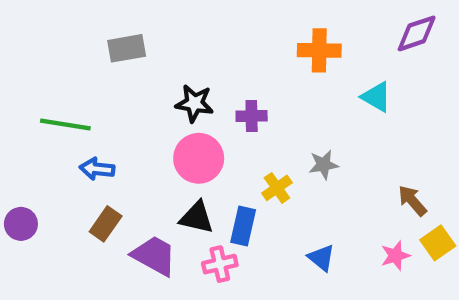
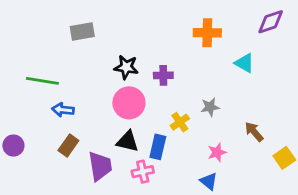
brown arrow: (412, 201) -> (254, 132), moved
purple trapezoid: (154, 256) -> (100, 166), turned 52
pink star: (395, 256) -> (217, 152), moved
blue triangle: (321, 258) -> (209, 181), moved

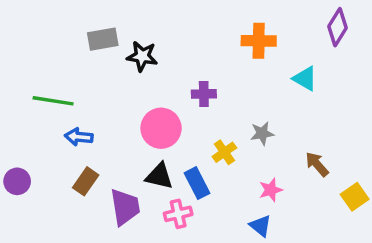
purple diamond: (271, 22) -> (337, 27), turned -40
black star: (126, 67) -> (142, 56), moved
blue rectangle: (158, 147) -> (197, 183), turned -40

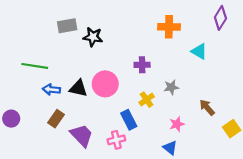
purple cross: (204, 94) -> (142, 65), moved
black triangle: (159, 176) -> (78, 88), moved
purple trapezoid: (125, 207) -> (82, 135), turned -35

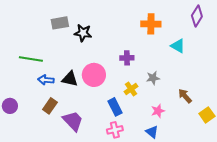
pink cross: (116, 140) -> (115, 130), moved

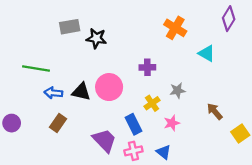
orange cross: (151, 24) -> (175, 28), turned 30
pink star: (158, 111) -> (172, 123), moved
purple trapezoid: (73, 121) -> (104, 140), moved
blue triangle: (152, 132) -> (164, 152), moved

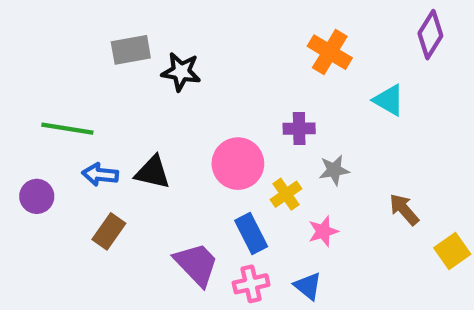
purple cross: (147, 67) -> (299, 129), moved
pink circle: (109, 87) -> (238, 164), moved
purple circle: (12, 123) -> (37, 196), moved

